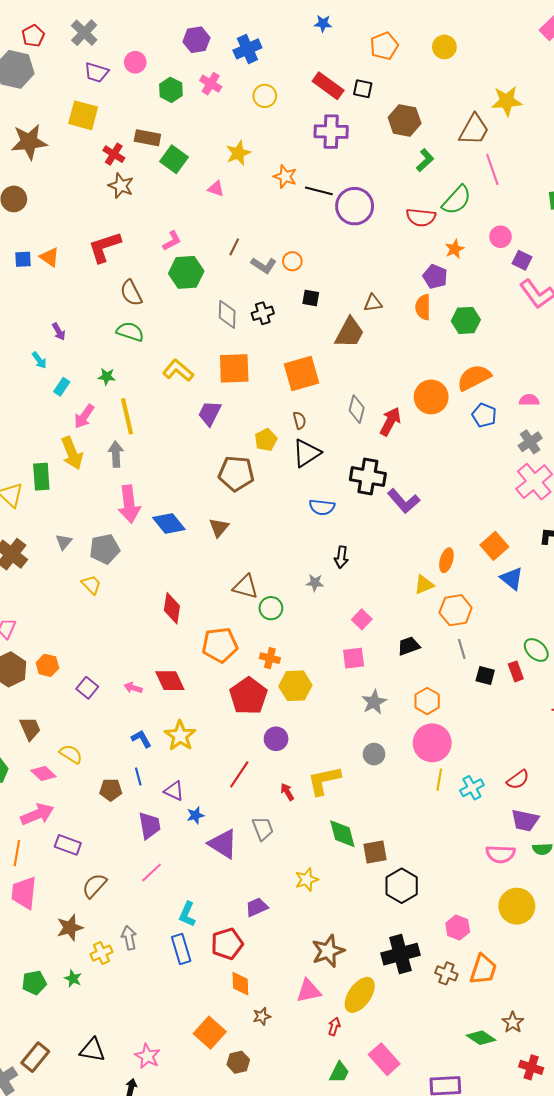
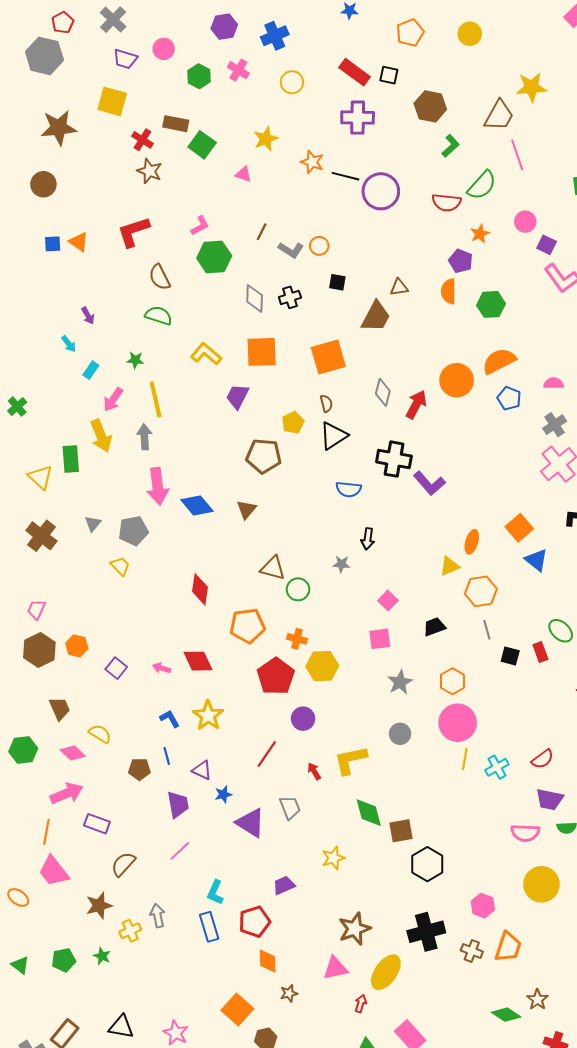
pink trapezoid: (24, 893) -> (54, 871), turned -44

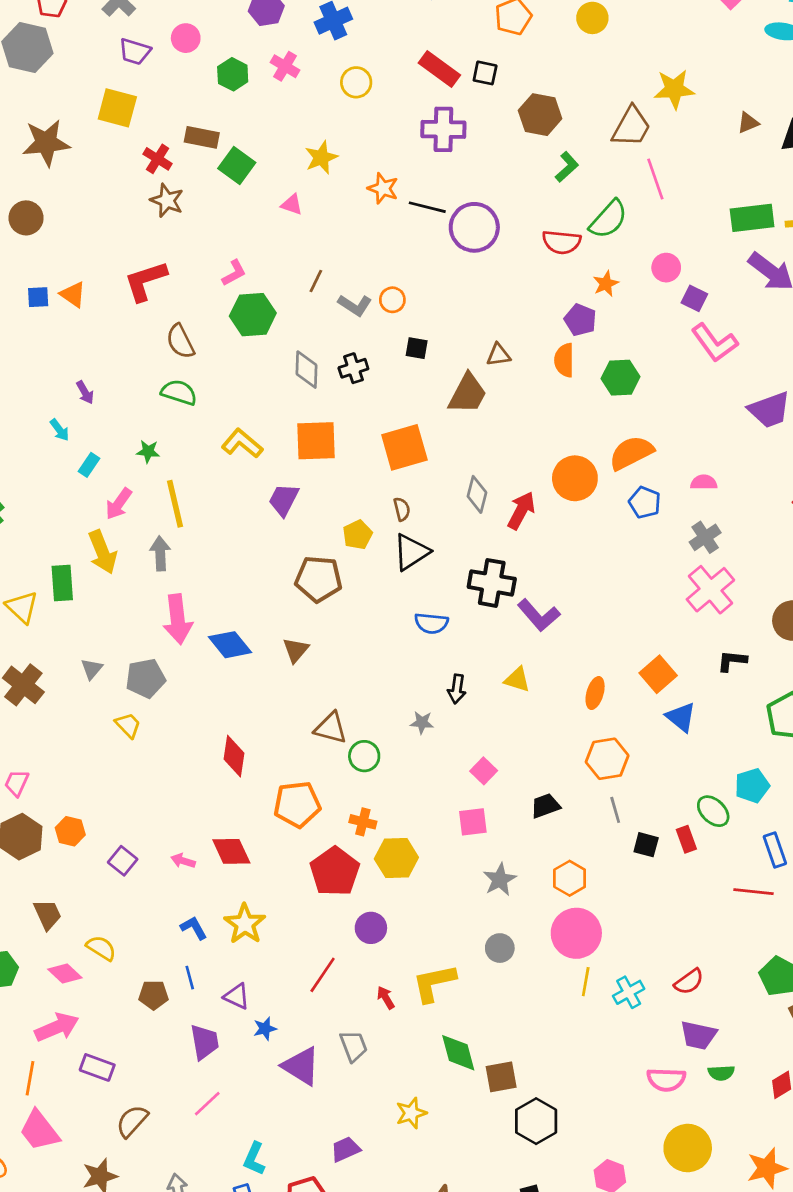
yellow triangle: (450, 566) -> (517, 680), moved, turned 40

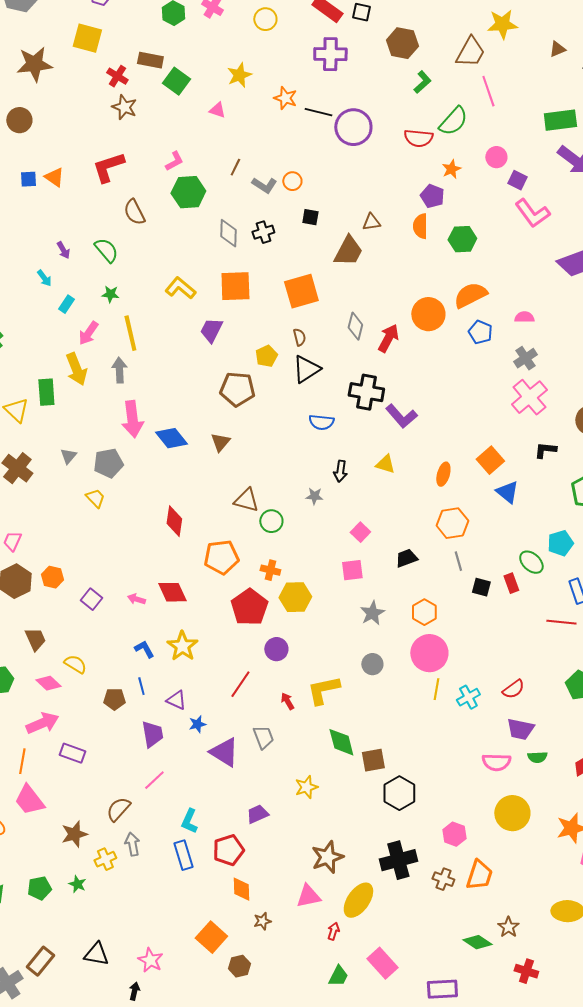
green semicircle: (179, 392) -> (106, 250), moved, turned 32
brown semicircle: (132, 1121) -> (118, 809), moved

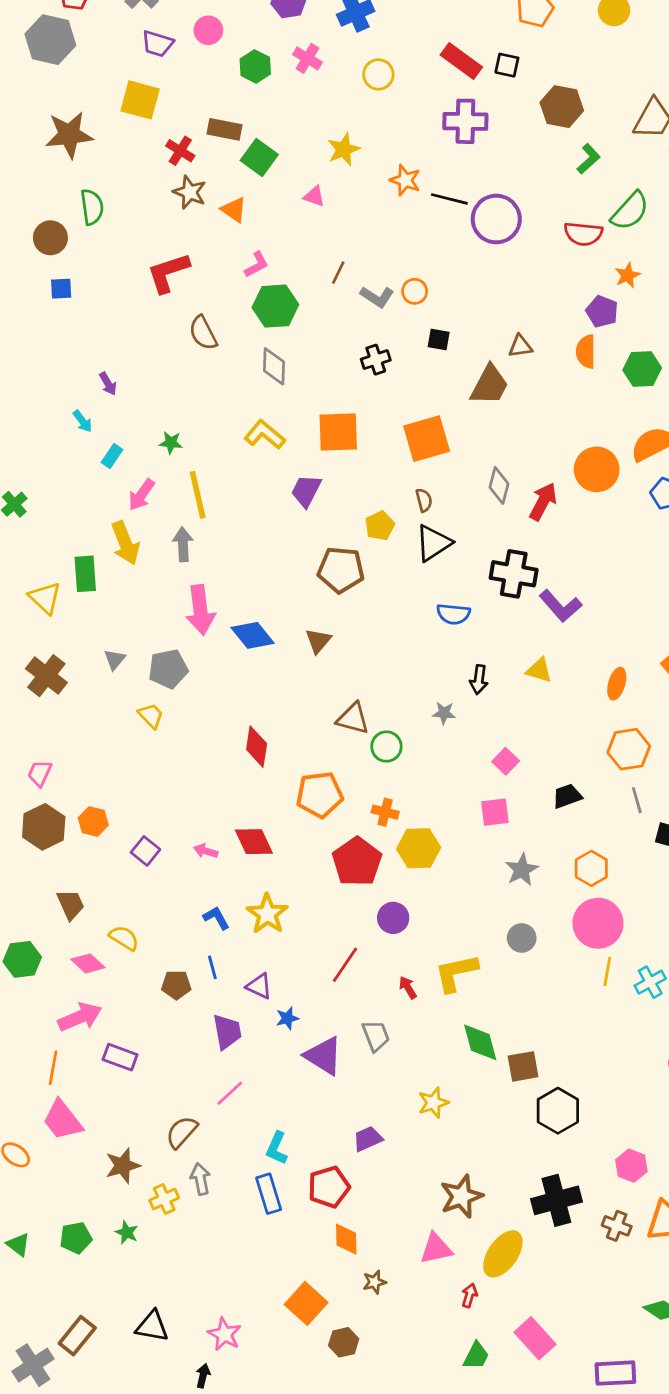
brown circle: (19, 120) -> (50, 238), moved
orange triangle: (54, 177) -> (234, 210), moved
gray diamond: (228, 233) -> (274, 366), moved
green semicircle: (106, 250) -> (92, 207), moved, turned 32

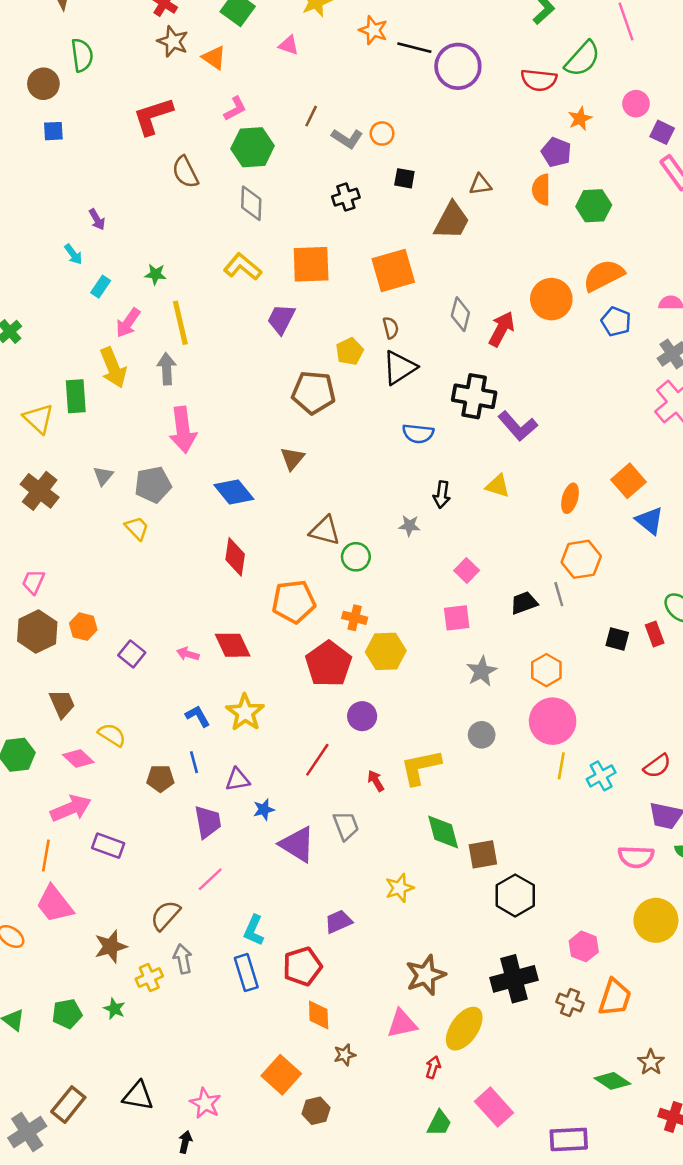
blue diamond: (253, 635) -> (234, 492), moved
gray line: (637, 800) -> (559, 594), moved
purple triangle: (259, 986) -> (238, 780), turned -35

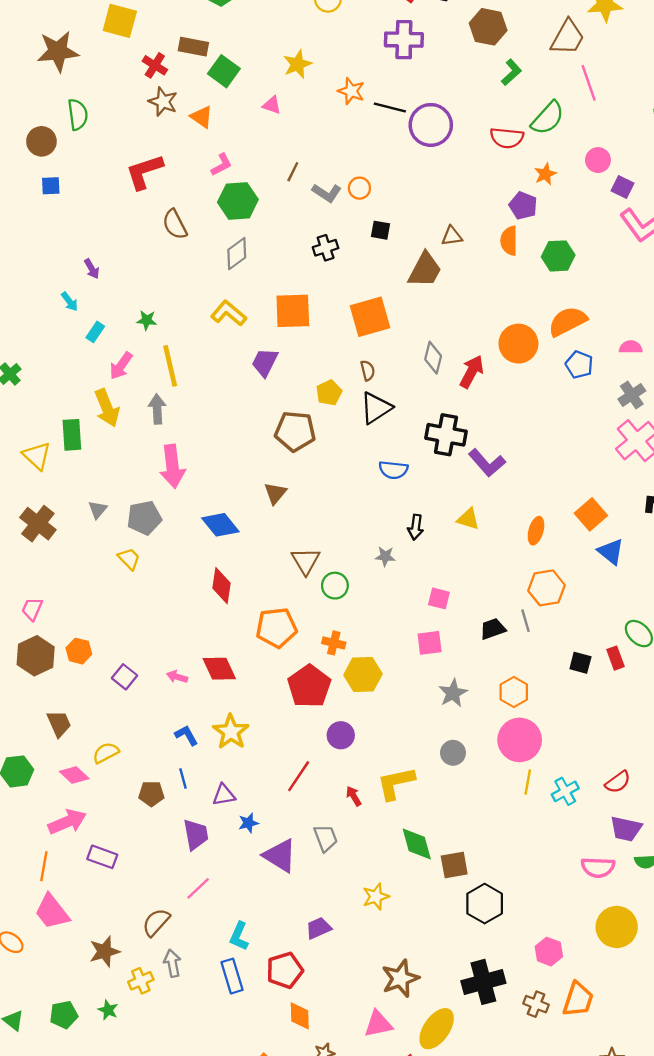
gray diamond: (251, 203) -> (237, 254), turned 52
brown triangle: (325, 531) -> (306, 561), turned 44
pink square: (467, 570) -> (439, 598), turned -30
yellow semicircle: (112, 735) -> (106, 753), turned -60

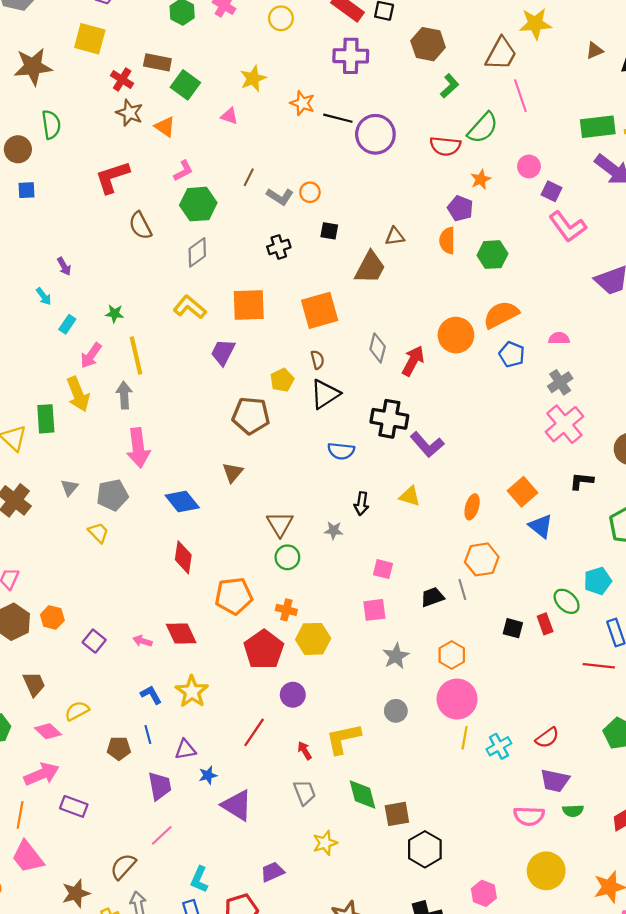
brown triangle: (306, 561) -> (280, 524), moved
gray trapezoid: (326, 838) -> (305, 792), moved

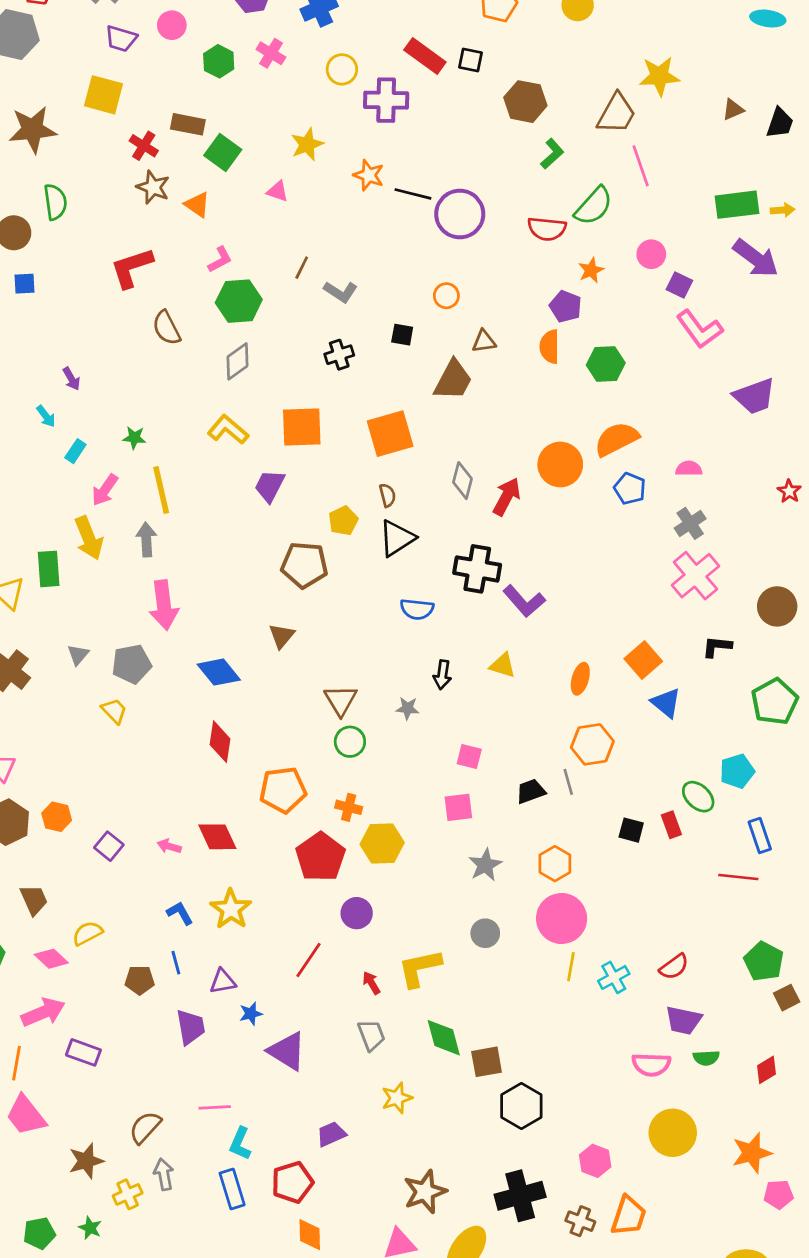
purple cross: (351, 56) -> (386, 100), moved
orange circle: (310, 192) -> (446, 296), moved
pink line: (162, 835) -> (215, 1107), moved, turned 40

